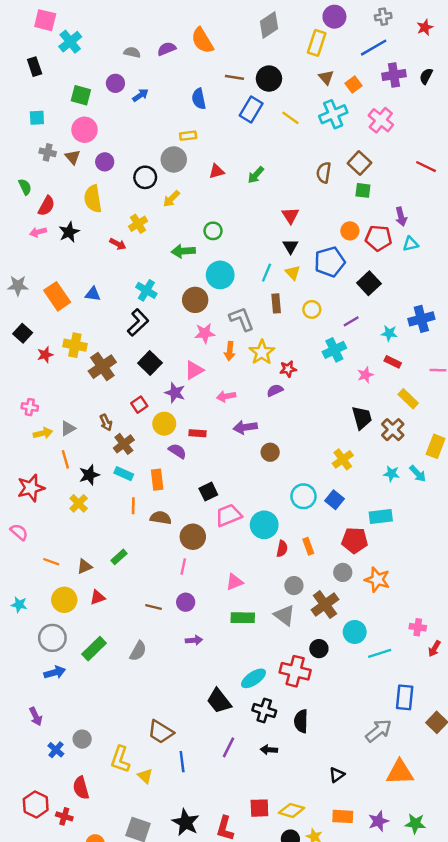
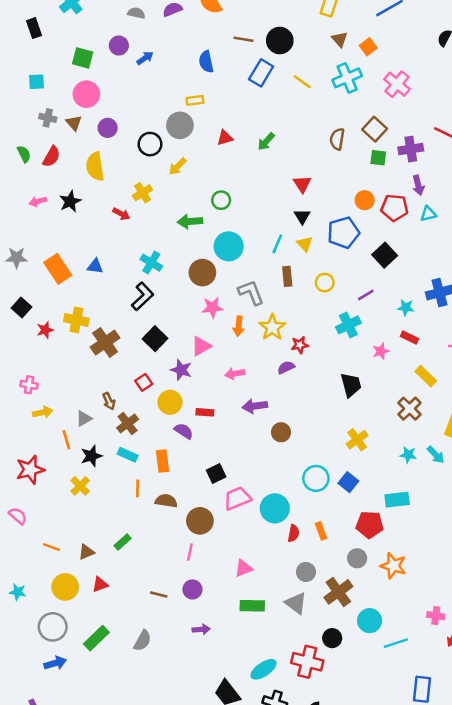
purple cross: (394, 75) -> (411, 149), moved
red semicircle: (46, 206) -> (51, 157), moved
black trapezoid: (362, 418) -> (351, 385), moved
gray triangle: (68, 428) -> (84, 419), moved

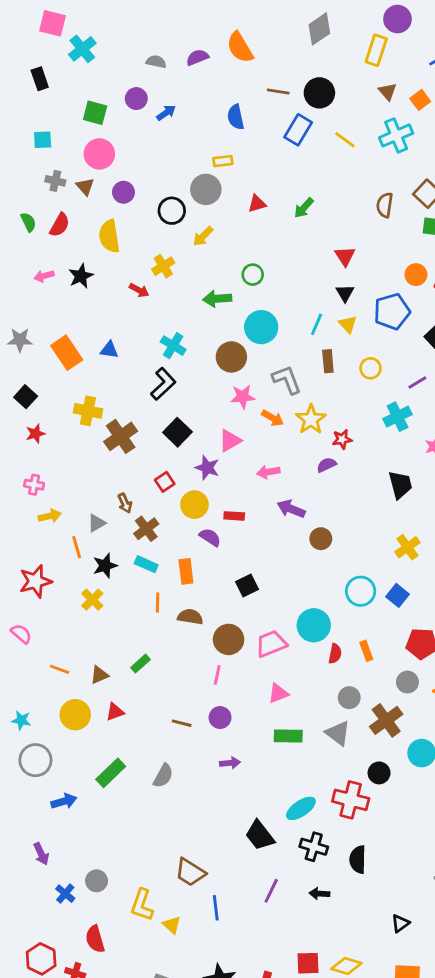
orange arrow: (239, 326) -> (273, 418), turned -66
red star: (45, 330) -> (35, 434), moved
purple arrow: (255, 406) -> (291, 509), turned 30
pink trapezoid: (237, 498) -> (271, 644), moved
gray circle: (53, 627) -> (35, 760), moved

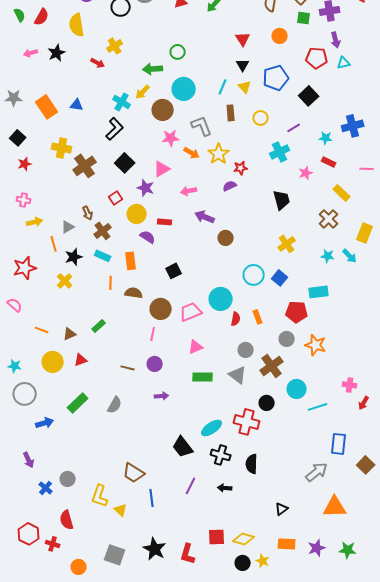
yellow arrow: (203, 236) -> (143, 92), moved
orange circle: (416, 275) -> (280, 36), moved

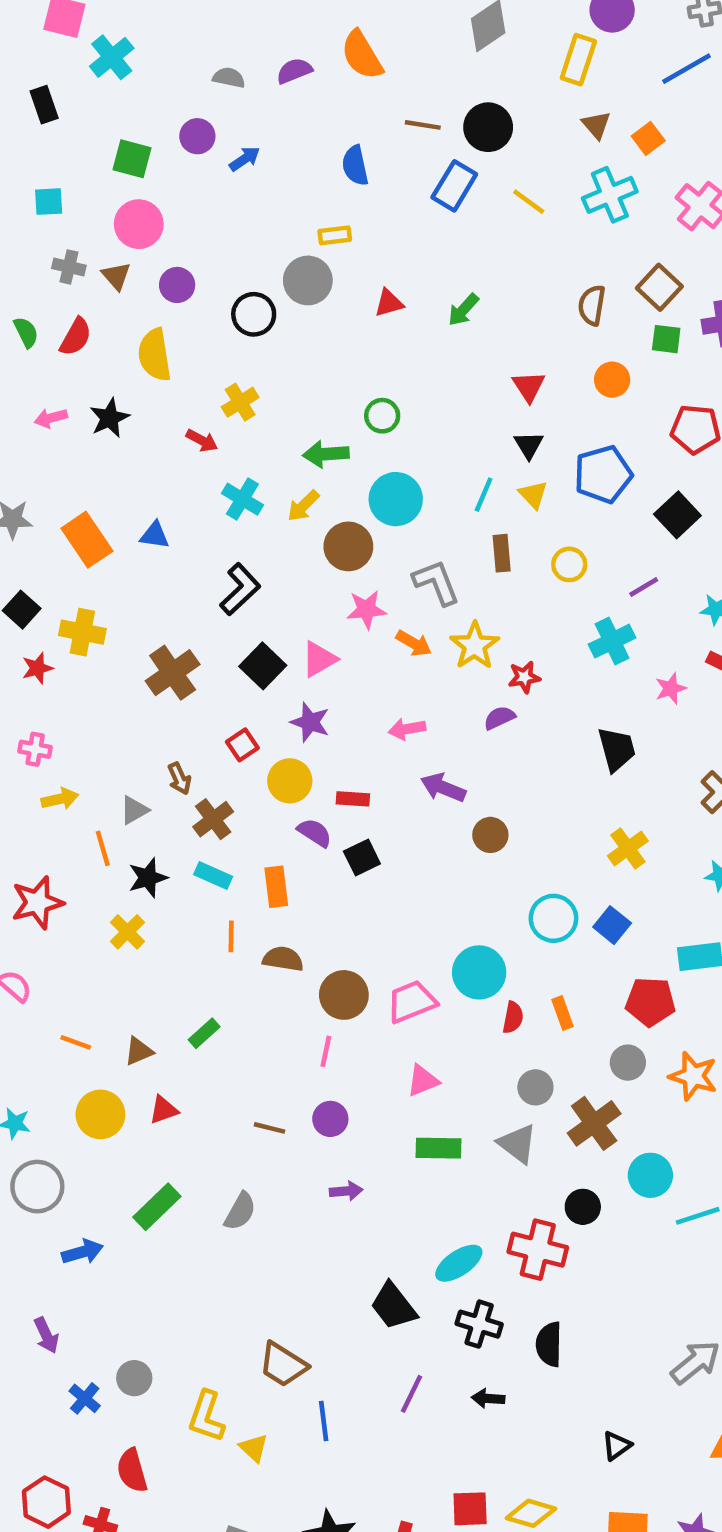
cyan cross: (122, 102) -> (242, 499), moved
yellow cross: (62, 148) -> (82, 632), moved
pink triangle: (162, 169) -> (319, 659), moved
black square: (174, 271) -> (362, 857), moved

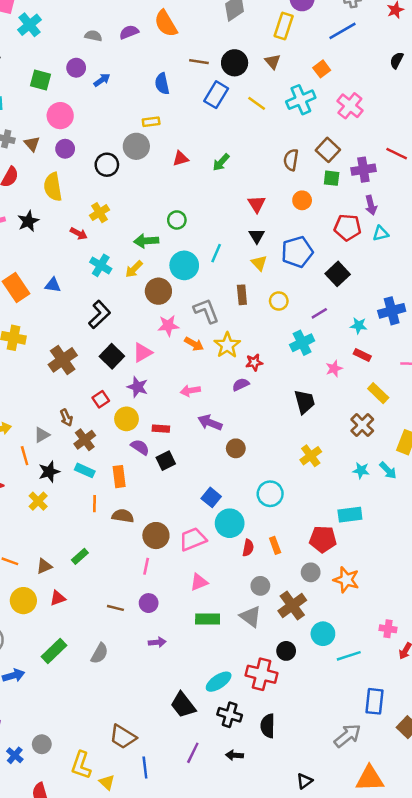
brown triangle: (596, 125) -> (273, 62), moved
pink circle: (139, 224) -> (60, 116), moved
cyan line: (484, 495) -> (216, 253), moved
blue square: (612, 925) -> (211, 497), moved

